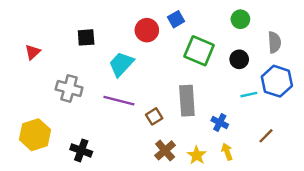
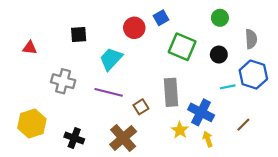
red triangle: (33, 52) -> (30, 48), turned 48
blue cross: (220, 123) -> (201, 112), size x1.6
brown cross: (165, 150) -> (123, 138), moved, size x1.4
yellow star: (197, 155) -> (180, 130), moved

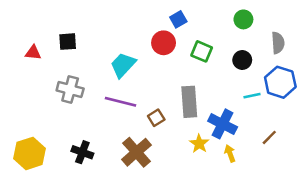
red circle: (134, 28) -> (164, 43), moved
black square: (79, 34) -> (68, 42), moved
green square: (182, 47) -> (202, 51), size x0.7
yellow hexagon: (32, 124) -> (30, 153), moved

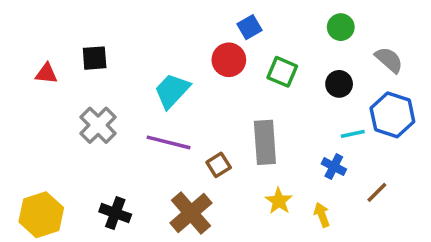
gray semicircle: (278, 43) -> (389, 60), turned -45
gray cross: (70, 90) -> (98, 125), turned 30
blue cross: (223, 124) -> (334, 167), moved, size x0.6

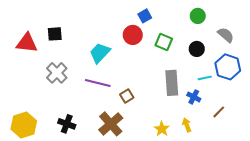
red triangle: (46, 74) -> (27, 43), size x1.6
gray rectangle: (265, 142) -> (172, 83), moved
yellow star: (279, 201) -> (162, 129), moved

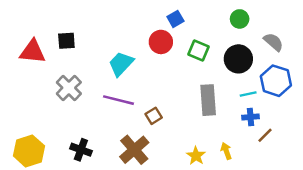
black circle: (197, 49) -> (238, 59), size x1.5
blue cross: (194, 97) -> (250, 117), moved, turned -32

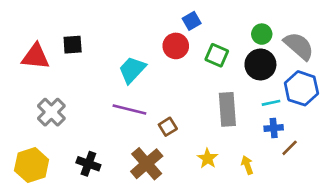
green circle: (240, 19) -> (262, 34), moved
gray semicircle: (273, 42) -> (299, 46), size x1.4
gray cross: (69, 88) -> (51, 112), moved
yellow star: (196, 156) -> (208, 158), moved

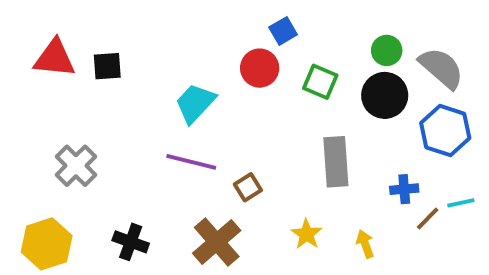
red triangle: (36, 57) -> (54, 58), moved
cyan line: (271, 103) -> (461, 203), moved

